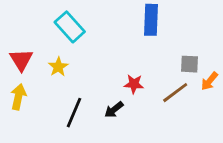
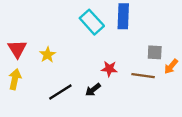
cyan rectangle: (70, 27) -> (92, 22), moved
brown line: (175, 93) -> (143, 76), turned 45
black line: (74, 113) -> (60, 92), turned 35

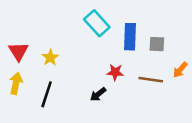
blue rectangle: (123, 16) -> (130, 37), moved
gray square: (155, 52) -> (157, 44), moved
black line: (60, 92) -> (47, 94), moved, turned -40

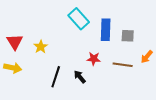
yellow arrow: (16, 83) -> (13, 68), turned 90
black line: (47, 94) -> (56, 77), moved
black arrow: (98, 94) -> (80, 77), turned 88

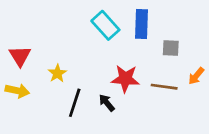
blue rectangle: (106, 30) -> (141, 24), moved
yellow star: (41, 47) -> (57, 73), moved
red star: (94, 59) -> (125, 79), size x1.5

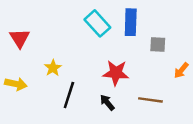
red triangle: (20, 56) -> (20, 38), moved
brown line: (164, 87) -> (150, 100), moved
black arrow: (107, 103) -> (107, 102), moved

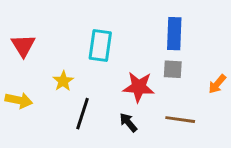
blue rectangle: (131, 22) -> (174, 34), moved
cyan rectangle: (97, 23) -> (100, 46), moved, turned 50
gray square: (158, 44) -> (173, 69), moved

